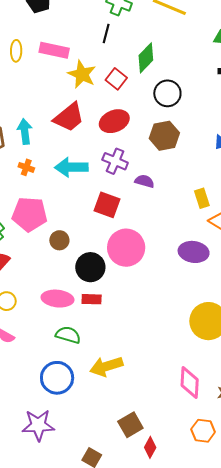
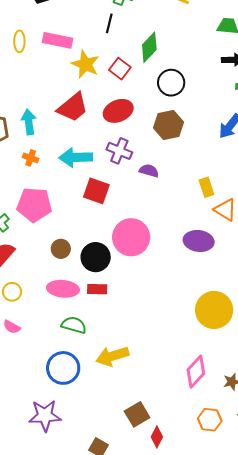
red square: (107, 205) -> (96, 191), moved
brown circle: (59, 240) -> (61, 249), moved
pink diamond: (190, 383) -> (196, 372), turned 40

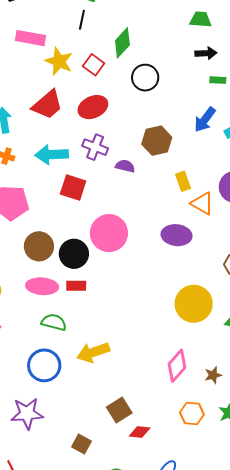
brown hexagon: (168, 125) -> (157, 141), moved
brown circle: (61, 249) -> (39, 246), size x1.5
red diamond: (157, 437) -> (140, 432), turned 70

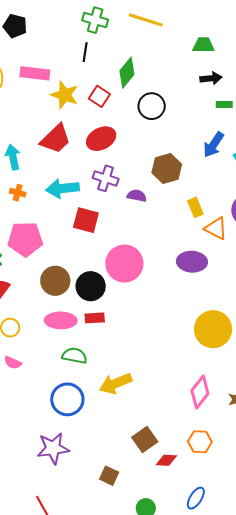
orange hexagon: (192, 414) -> (200, 442), moved

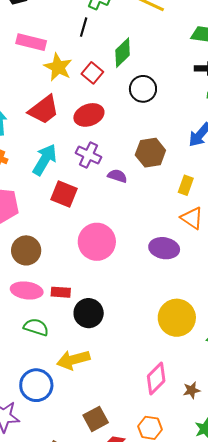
cyan arrow: (63, 188) -> (45, 160), turned 120
yellow rectangle: (195, 207) -> (186, 185), moved, turned 36
black circle: (91, 286) -> (89, 313), moved
blue circle: (67, 399) -> (36, 385), moved

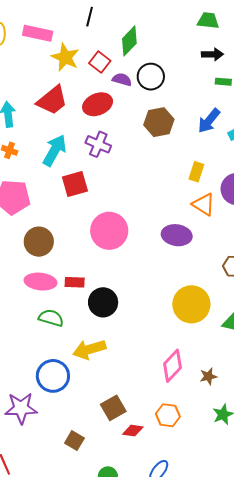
brown hexagon: (150, 153) -> (159, 122), moved
purple semicircle: (117, 176) -> (122, 80), moved
red square: (64, 194) -> (75, 184), turned -36

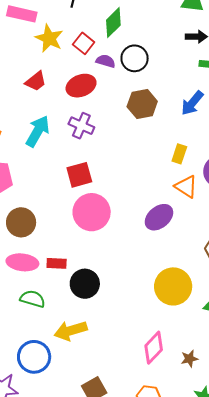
red trapezoid: (52, 100) -> (36, 81), size x0.7
red square: (75, 184) -> (79, 175), moved
purple ellipse: (177, 235) -> (159, 217), turned -48

